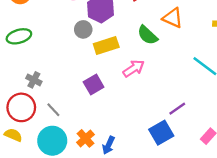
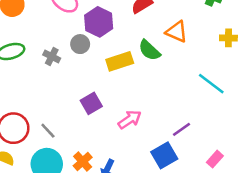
yellow rectangle: (106, 45) -> (120, 61), moved
pink arrow: (134, 68) -> (130, 120), moved
gray cross: (34, 80) -> (52, 56), moved

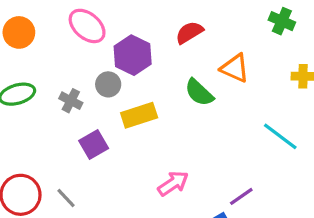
yellow rectangle: (120, 61) -> (139, 115), moved
purple square: (91, 103) -> (94, 144), moved

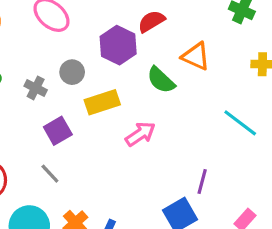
purple hexagon: (133, 55) -> (118, 45), moved
pink arrow: (173, 183) -> (140, 134), moved
purple line: (241, 196) -> (202, 182), turned -40
gray line: (66, 198) -> (50, 174), moved

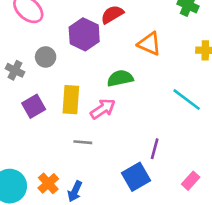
green semicircle: (161, 80) -> (120, 78), moved, turned 125
yellow rectangle: (102, 102) -> (71, 100), moved, turned -68
gray line: (50, 174) -> (83, 142), moved, turned -42

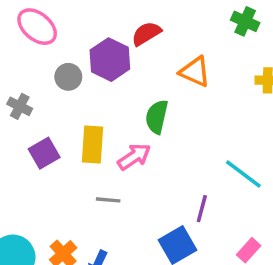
gray circle: (46, 57) -> (68, 77), moved
green semicircle: (120, 78) -> (157, 117), turned -65
cyan line: (187, 100) -> (243, 174), moved

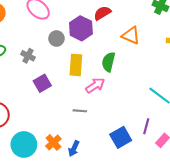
yellow rectangle: (93, 144) -> (76, 65), moved
purple line: (202, 209) -> (146, 126), moved

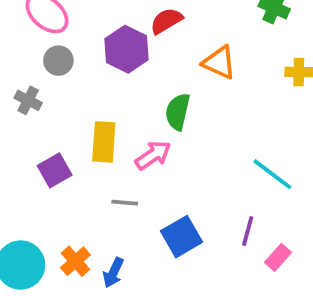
gray circle: (56, 38) -> (58, 61), moved
yellow rectangle: (76, 65) -> (104, 142), moved
purple square: (42, 83) -> (55, 170), moved
blue square: (121, 137) -> (181, 237), moved

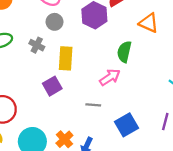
yellow rectangle: (104, 142) -> (66, 58), moved

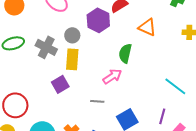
gray circle: (55, 22) -> (72, 35), moved
gray cross: (37, 45) -> (46, 47), size x1.5

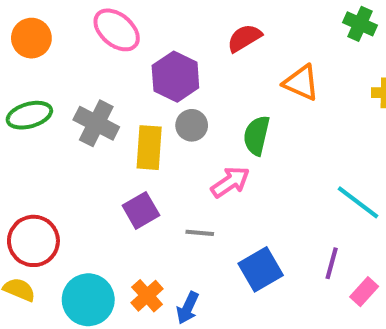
purple hexagon: (98, 20) -> (175, 77), moved
gray circle: (72, 35) -> (192, 125), moved
purple square: (60, 84) -> (141, 210), moved

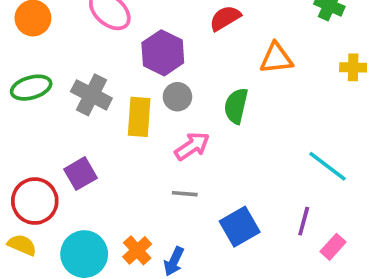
orange triangle: (301, 83) -> (276, 58), turned -30
pink arrow: (230, 182) -> (192, 146), moved
purple square: (141, 210) -> (81, 174), moved

